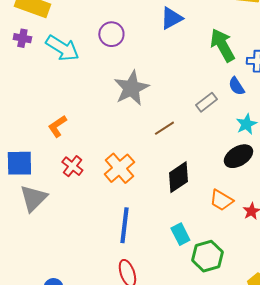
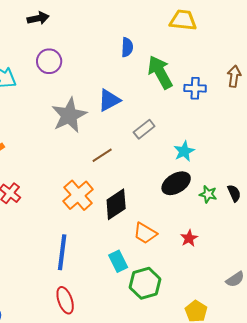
blue triangle: (171, 18) -> (109, 100), moved
blue semicircle: (236, 86) -> (127, 47), moved, turned -144
orange cross: (119, 168) -> (78, 195), moved
orange trapezoid: (221, 200) -> (145, 233), moved

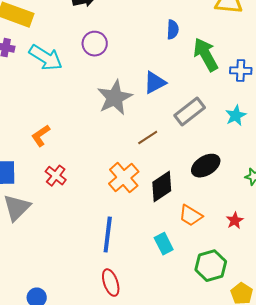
gray rectangle: (144, 129) -> (190, 112), size x1.4
cyan star: (184, 151) -> (236, 116), moved
black ellipse: (176, 183) -> (206, 166), moved
green hexagon: (145, 283) -> (211, 266), moved

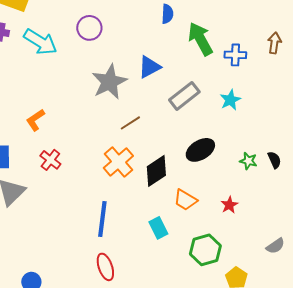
brown line: (148, 138) -> (130, 123), moved

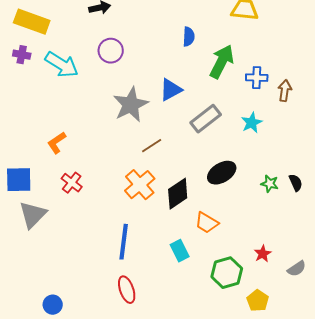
green arrow: (200, 39) -> (222, 62), turned 56
brown arrow: (274, 43) -> (285, 91), moved
red star: (229, 205) -> (263, 254), moved

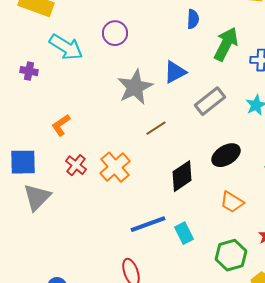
purple cross: (22, 55) -> (29, 71), moved
orange cross: (140, 185) -> (115, 167), moved
orange trapezoid: (207, 223) -> (232, 202), moved
blue line: (124, 242) -> (148, 224), moved, turned 63

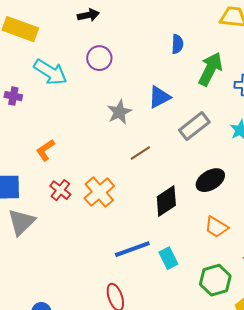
gray star: (135, 87) -> (119, 112), size x0.7

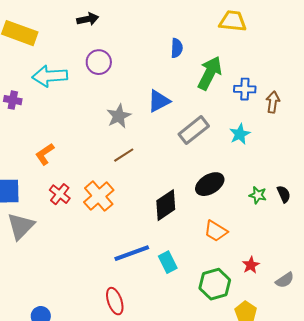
cyan arrow: (50, 72) -> (50, 76), turned 144
brown line: (140, 153) -> (124, 155), moved

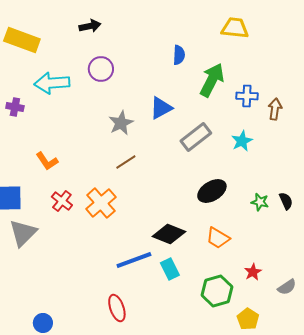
orange L-shape: (45, 154) -> (47, 161), turned -90
black diamond: (166, 205) -> (169, 234), moved, turned 56

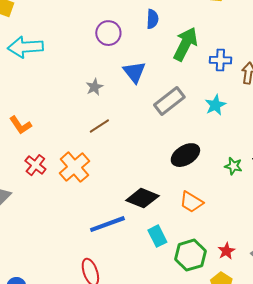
purple circle: (101, 69) -> (108, 33), moved
blue triangle: (161, 108) -> (134, 72), turned -40
gray star: (121, 123) -> (94, 87), size x0.7
cyan rectangle: (170, 269) -> (157, 236), moved
red star: (253, 272) -> (226, 251), moved

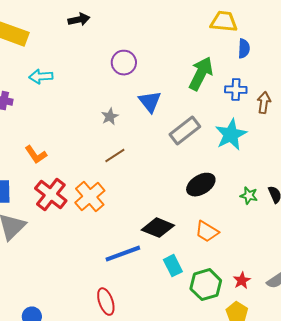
blue semicircle: (152, 19) -> (244, 49), moved
cyan arrow: (25, 47) -> (41, 77), size x0.7
cyan star: (215, 105) -> (231, 135), size x1.5
red cross: (35, 165) -> (51, 195), size x1.5

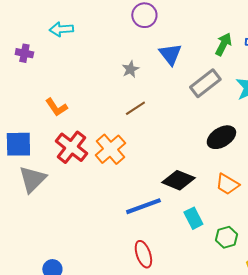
green arrow: (201, 74) -> (223, 44), moved, size x0.7
green hexagon: (206, 285) -> (226, 237), size x0.7
red ellipse: (106, 302) -> (143, 254), moved

